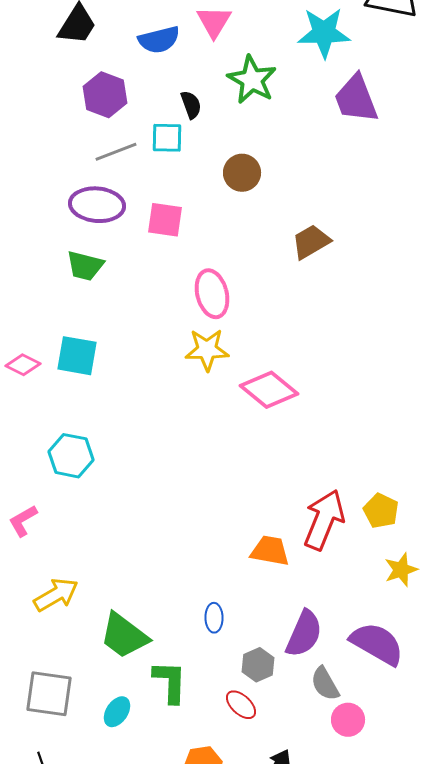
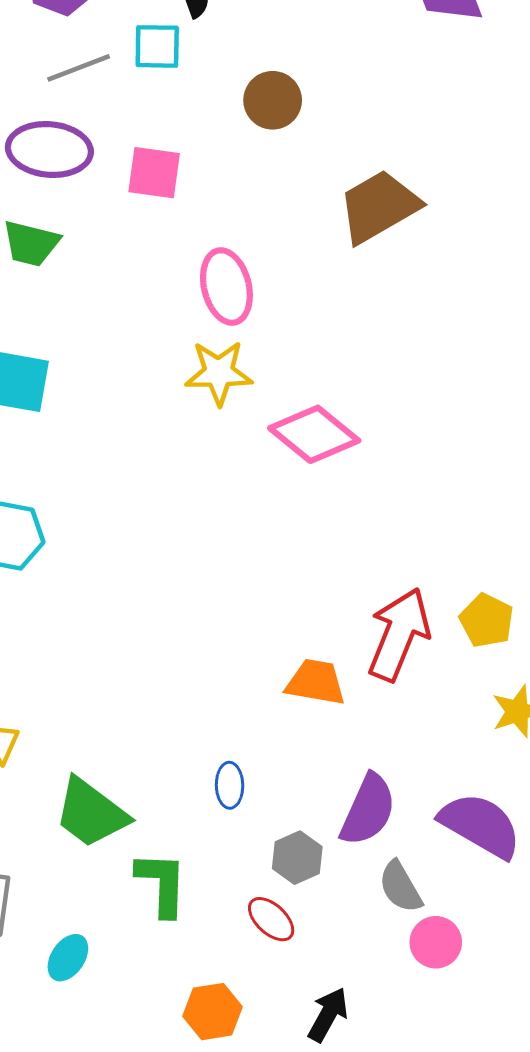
brown trapezoid: (311, 242) -> (379, 206), size x1.4
cyan ellipse: (117, 712) -> (68, 958), moved

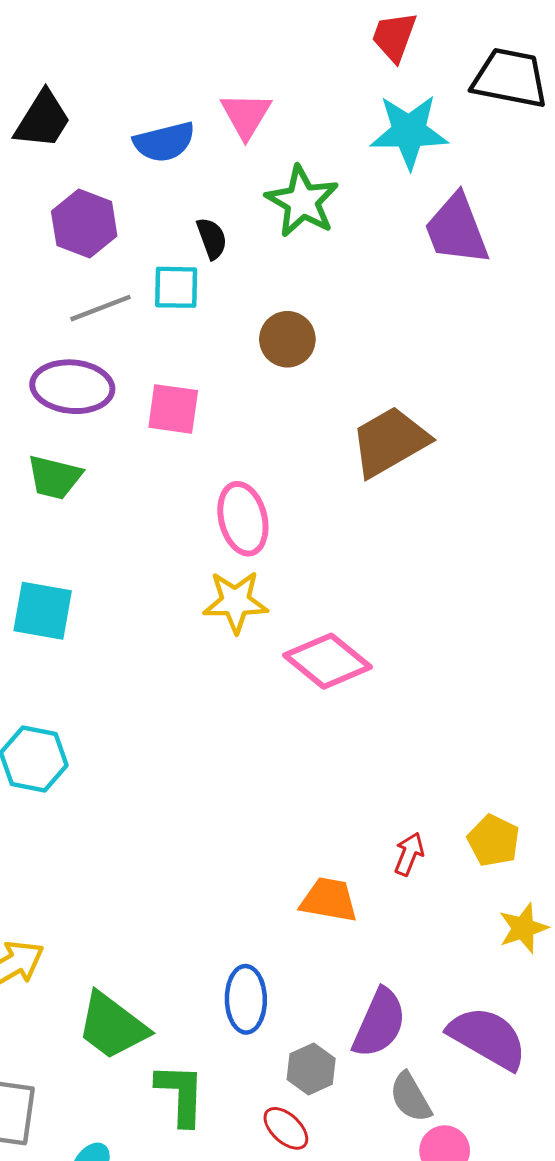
red arrow: (399, 634) -> (409, 854), size x0.5
blue ellipse: (230, 785) -> (246, 999), size x1.5

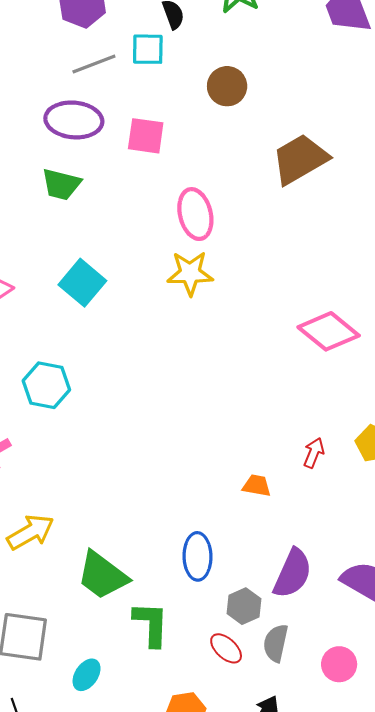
cyan square: (43, 611) -> (82, 283), moved, turned 30
pink diamond: (327, 661) -> (329, 331), moved
orange trapezoid: (329, 900) -> (257, 486), size x0.7
gray semicircle: (411, 1097) -> (276, 643), moved, turned 42

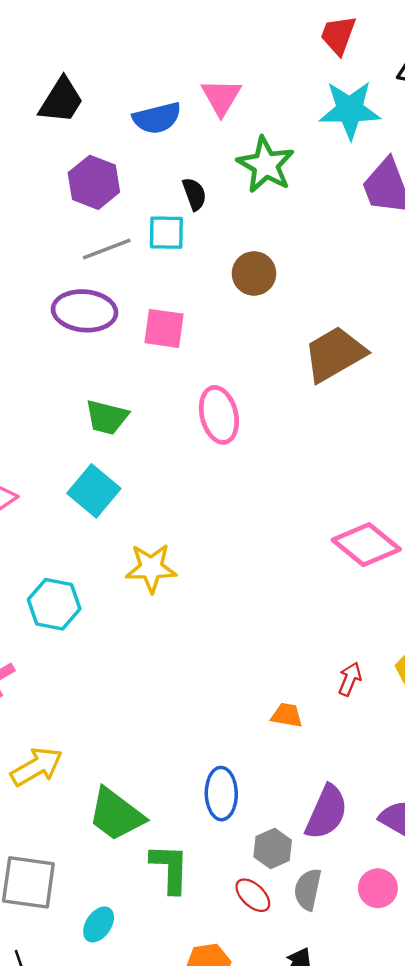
green trapezoid: (61, 184) -> (107, 417), moved
yellow star: (190, 273) -> (151, 568), moved
pink circle: (339, 664) -> (378, 888), moved

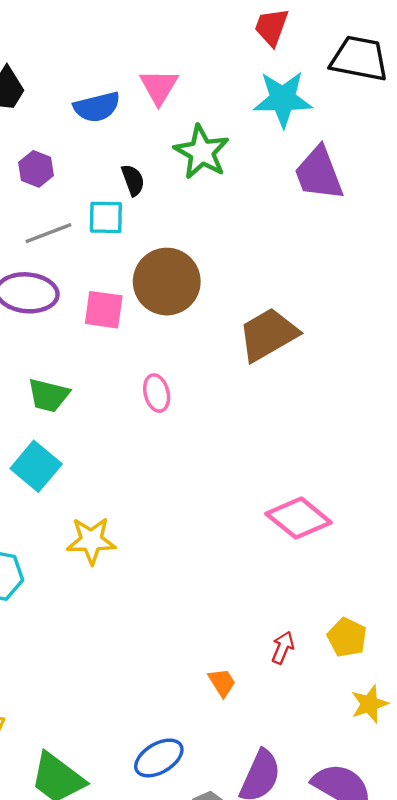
purple hexagon: (94, 182) -> (36, 169), size x0.7
brown circle: (254, 273) -> (167, 282), moved, size x1.6
pink ellipse: (219, 415) -> (157, 393), size x0.7
orange trapezoid: (287, 715) -> (222, 682), turned 48
blue ellipse: (221, 794) -> (159, 758), turned 60

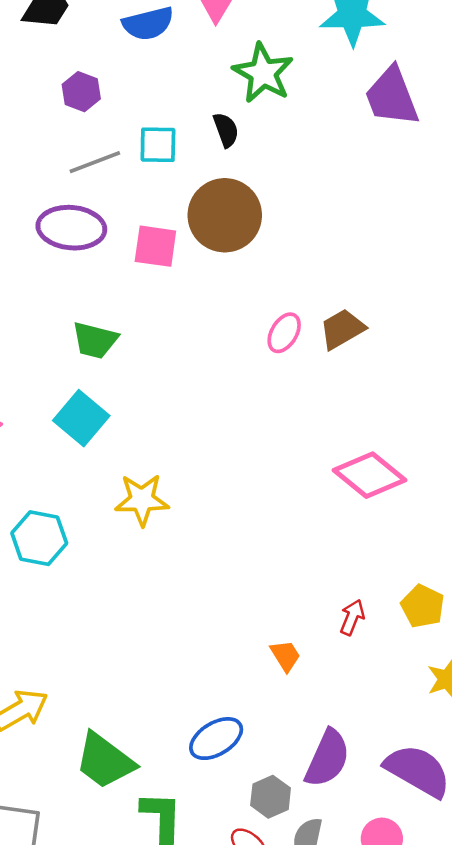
black semicircle: (133, 180) -> (226, 130), moved
brown trapezoid: (268, 334) -> (342, 329), moved, size x0.7
pink ellipse: (157, 393) -> (284, 333), moved, turned 45

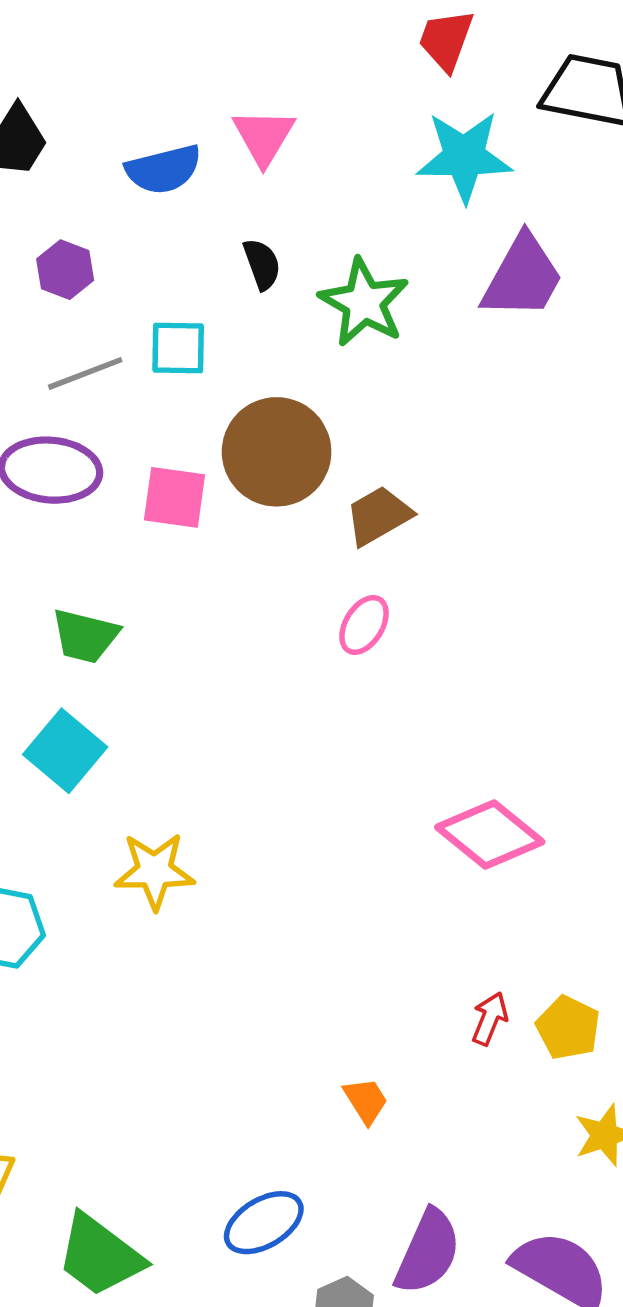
green star: (263, 73) -> (364, 302), moved
purple trapezoid: (392, 97) -> (523, 277), turned -130
black semicircle: (226, 130) -> (262, 264), moved
brown trapezoid: (342, 329) -> (379, 516), moved
red arrow: (352, 617) -> (490, 1019), moved

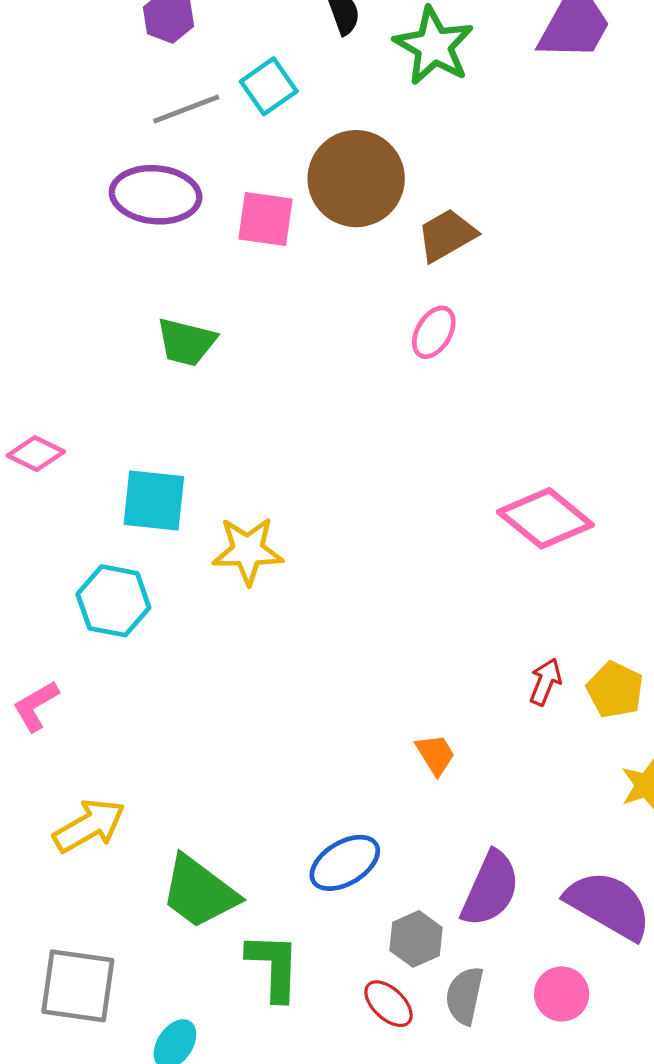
cyan square: (178, 348) -> (269, 86), turned -36
cyan square: (65, 751) -> (154, 501), moved, turned -34

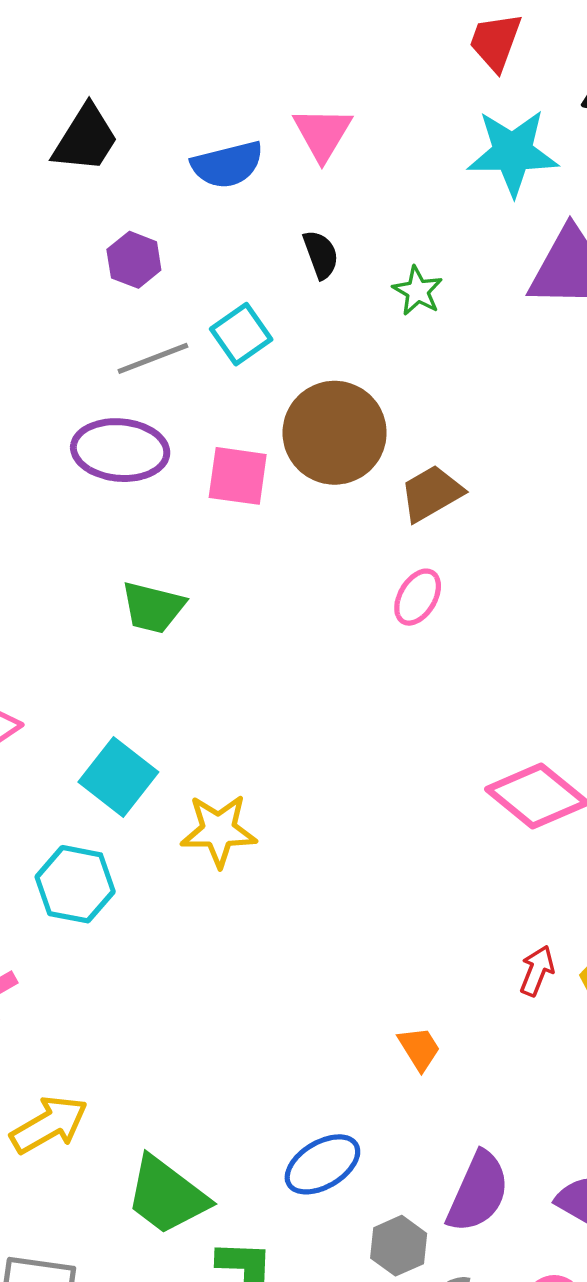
green star: (434, 46) -> (418, 291), size x0.6
cyan square: (154, 501) -> (118, 777), turned 32

